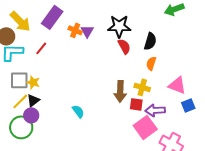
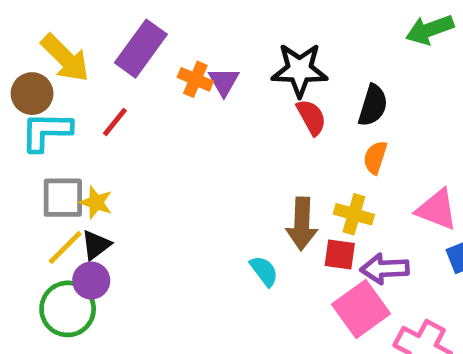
cyan semicircle: (78, 111) -> (264, 271), moved

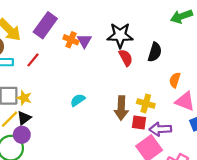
orange semicircle: (375, 157) -> (175, 80), moved
cyan semicircle: (264, 271) -> (78, 100), moved, turned -88

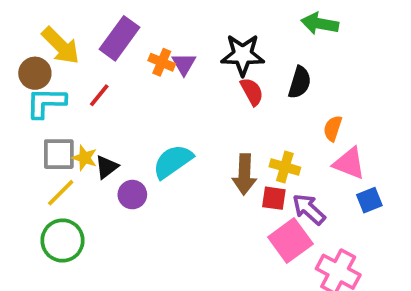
green arrow: (182, 16) -> (320, 24), moved, turned 30
cyan semicircle: (78, 100) -> (173, 161), size x1.6
black triangle: (24, 118) -> (107, 167), moved
purple arrow: (160, 129) -> (309, 209), turned 45
purple circle: (22, 135) -> (132, 195), moved

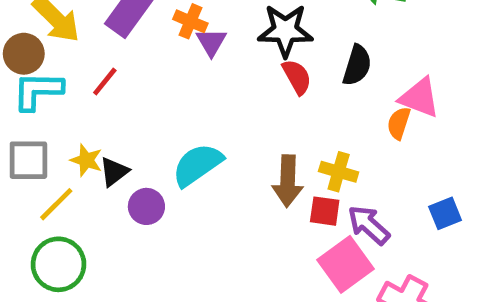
orange cross: (162, 62) -> (190, 21), moved
gray square: (59, 154) -> (28, 160), moved
pink triangle: (349, 163) -> (420, 98), moved

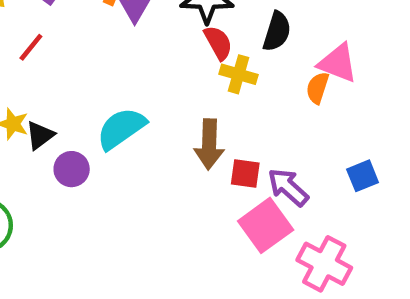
yellow cross: (339, 172) -> (239, 74), moved

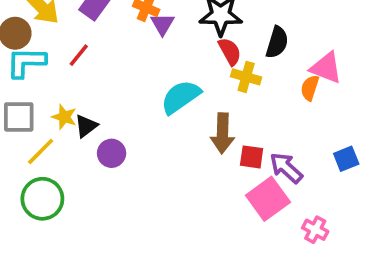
cyan semicircle: (121, 128) -> (181, 97), moved
pink cross: (324, 264) -> (315, 230), size x0.6

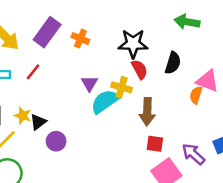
purple triangle: (162, 24) -> (89, 83), moved
yellow cross: (246, 77) -> (122, 87), moved
brown arrow: (222, 133) -> (147, 112), moved
purple arrow: (286, 168) -> (193, 154), moved

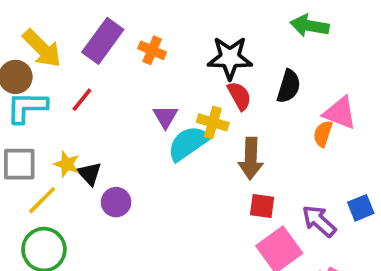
black triangle: (38, 122) -> (89, 174), turned -36

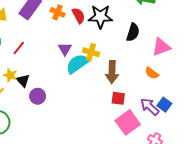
red semicircle: (239, 96) -> (78, 16), moved
red line: (82, 100) -> (19, 48), moved
pink triangle: (340, 113) -> (161, 47), turned -42
orange semicircle: (323, 134) -> (152, 73), moved, turned -72
blue square: (361, 208) -> (164, 105), moved, turned -32

